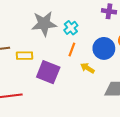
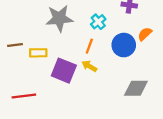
cyan cross: (71, 28) -> (98, 22), moved
yellow arrow: (87, 68) -> (89, 66), moved

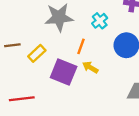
orange line: (89, 46) -> (81, 46), moved
yellow rectangle: (38, 53) -> (37, 53), turned -42

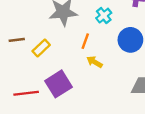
purple square: (64, 72) -> (59, 84), moved, turned 36

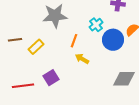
cyan cross: (104, 16) -> (96, 25), moved
purple square: (59, 84) -> (51, 78), size x0.7

